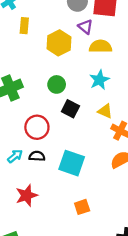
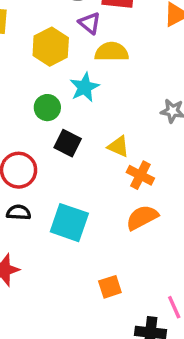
cyan star: (99, 80) -> (85, 87), moved
orange square: (82, 207) -> (110, 287), moved

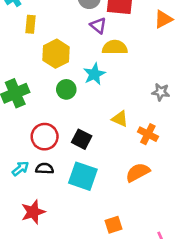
yellow hexagon: (51, 47) -> (56, 54), moved
black square: (68, 143) -> (82, 139), moved
orange cross: (140, 175) -> (148, 134), moved

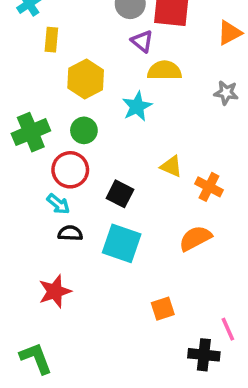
green circle: (66, 89) -> (84, 130), moved
gray star: (161, 92) -> (226, 93), moved
red circle: (45, 137) -> (70, 170), moved
cyan arrow: (20, 169) -> (58, 204), moved, turned 78

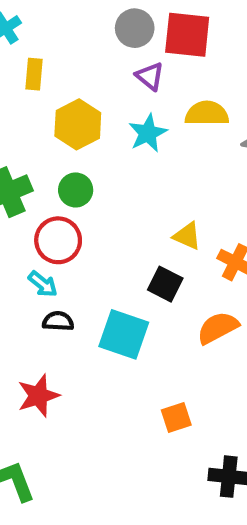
yellow semicircle: (164, 70) -> (207, 113), moved
cyan star: (137, 106) -> (148, 133), moved
black square: (120, 194) -> (165, 284), moved

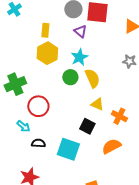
yellow rectangle: (34, 74) -> (45, 30), moved
yellow semicircle: (207, 113) -> (92, 78), moved, turned 66
green circle: (76, 190) -> (70, 77), moved
cyan arrow: (43, 284) -> (23, 126), moved

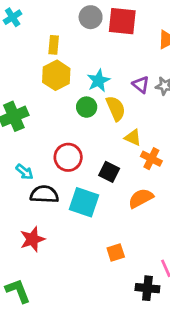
purple triangle: (80, 31) -> (141, 85), moved
yellow triangle: (97, 104) -> (133, 137), moved
red circle: (38, 106) -> (68, 157), moved
black semicircle: (38, 143) -> (44, 194), size x1.5

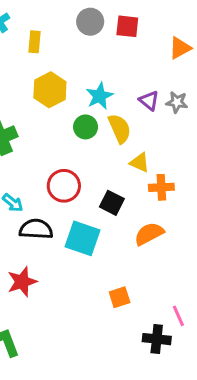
red square: (122, 21) -> (127, 26), size x0.7
yellow rectangle: (54, 45) -> (34, 42), moved
orange cross: (151, 159) -> (161, 187), turned -30

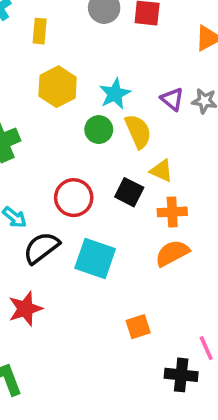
orange cross: (161, 187) -> (172, 212), moved
black square: (112, 203) -> (129, 192), moved
black semicircle: (36, 229) -> (41, 248), turned -40

